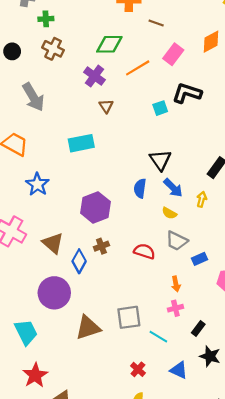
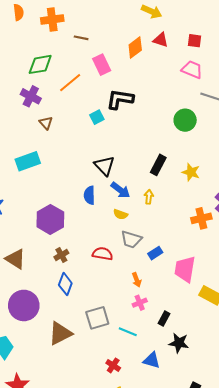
pink rectangle: (173, 54) -> (102, 65), turned -54
blue diamond: (79, 261) -> (65, 284), moved

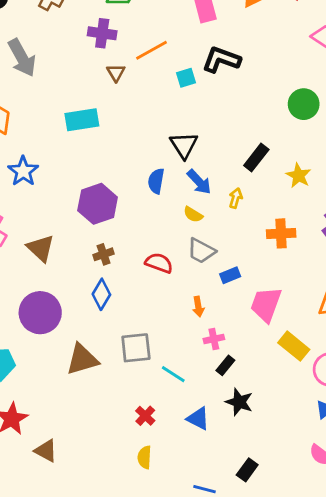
orange line: (70, 83) -> (151, 50), moved
purple cross: (31, 96) -> (102, 33), turned -30
orange cross: (201, 218) -> (281, 233), moved
pink cross: (140, 303) -> (214, 339), moved

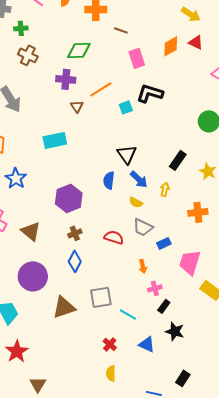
brown triangle: (46, 451) -> (38, 384), moved, turned 36

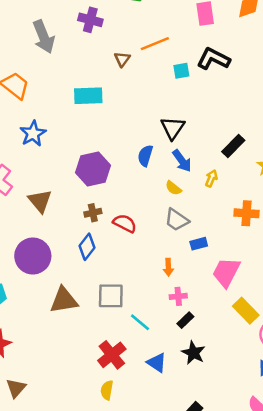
purple cross: (66, 79) -> (90, 20), moved
red semicircle: (114, 237) -> (125, 223), moved
red cross: (110, 344) -> (112, 355), size x1.6

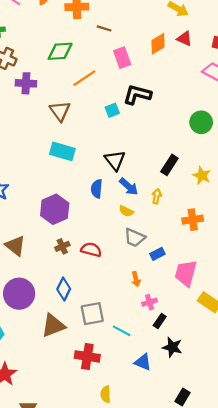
orange line: (155, 44) -> (84, 78), moved
brown triangle: (122, 59) -> (60, 111), size x1.5
cyan rectangle: (88, 96) -> (62, 151), moved, turned 30
blue diamond: (87, 247) -> (64, 289), moved
red cross: (112, 355) -> (87, 356), moved, turned -30

